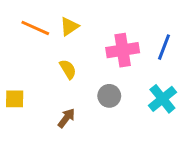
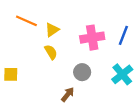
yellow triangle: (69, 26) -> (52, 30), moved
brown arrow: (66, 118) -> (68, 94), moved

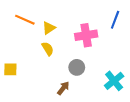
blue line: (123, 35) -> (115, 20), moved
cyan cross: (122, 74) -> (114, 81), moved

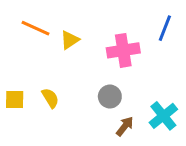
yellow semicircle: (48, 49) -> (50, 98), moved
brown arrow: (63, 88) -> (125, 126), moved

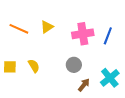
orange line: (36, 28) -> (19, 29), moved
blue line: (165, 28) -> (108, 36), moved

